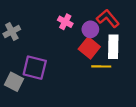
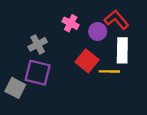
gray cross: (12, 32) -> (38, 44), moved
red square: (89, 48) -> (87, 61), moved

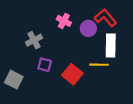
red square: (87, 61) -> (72, 74), moved
purple square: (38, 73) -> (45, 65), moved, size x0.6

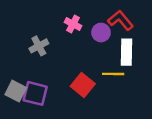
purple square: (45, 65) -> (35, 93), moved, size x1.5

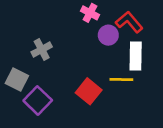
pink cross: (73, 24) -> (90, 13), moved
gray square: (16, 91) -> (17, 80), moved
purple square: (35, 93) -> (38, 100), turned 30

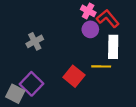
pink cross: (90, 13) -> (88, 11), moved
gray square: (17, 80) -> (15, 94), moved

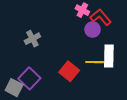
purple circle: (90, 29) -> (93, 29), moved
white rectangle: (113, 47) -> (109, 56), moved

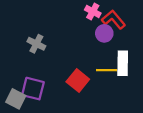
gray cross: (32, 39) -> (36, 44), turned -35
purple square: (29, 78) -> (33, 89), turned -30

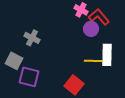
red square: (78, 81) -> (74, 85), moved
gray square: (16, 99) -> (14, 61), moved

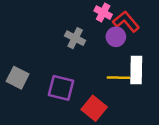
gray cross: (32, 38) -> (75, 38), moved
purple square: (29, 77) -> (61, 88), moved

